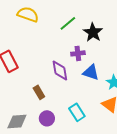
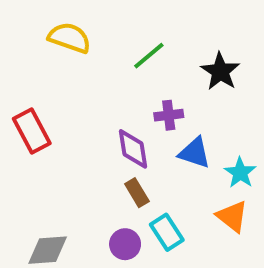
black star: (93, 32) -> (220, 71), moved
brown rectangle: (39, 92) -> (137, 193), moved
purple circle: (47, 118) -> (125, 244), moved

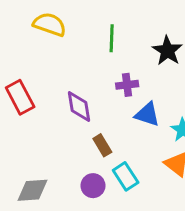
green line: (149, 56) -> (112, 38), turned -48
purple diamond: (133, 149) -> (79, 107), moved

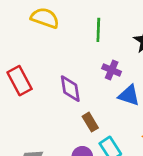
purple cross: (127, 85) -> (112, 70), turned 30

